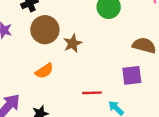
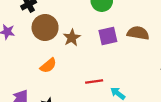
purple square: (132, 75) -> (108, 36), moved

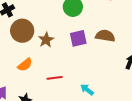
red line: (94, 82) -> (55, 78), moved

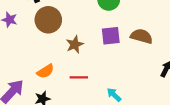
brown star: (46, 40) -> (75, 45), moved
orange semicircle: (25, 65) -> (45, 71), moved

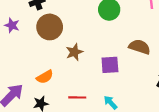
purple square: (111, 36) -> (110, 65), moved
red line: (79, 77) -> (77, 97), moved

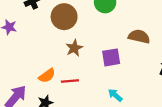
brown circle: (50, 27) -> (64, 17), moved
red line: (77, 97) -> (70, 81), moved

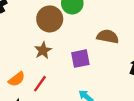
brown circle: (64, 17) -> (50, 19), moved
red line: (70, 81) -> (40, 84), turned -48

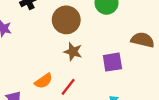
brown circle: (50, 19) -> (66, 20), moved
brown star: (43, 50) -> (73, 52), turned -30

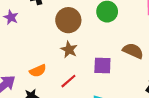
red line: (68, 87) -> (68, 81), moved

